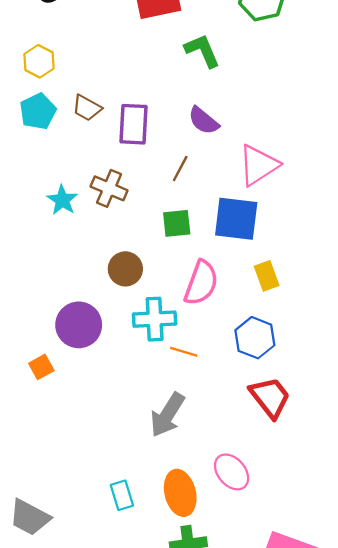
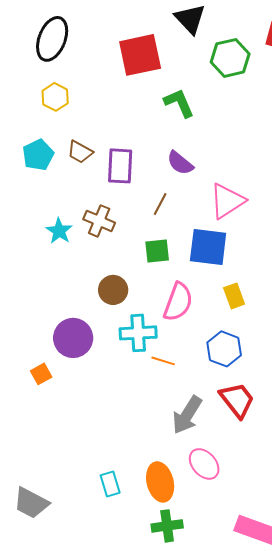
yellow hexagon: (39, 61) -> (55, 97), moved
gray arrow: (167, 415) -> (187, 415), moved

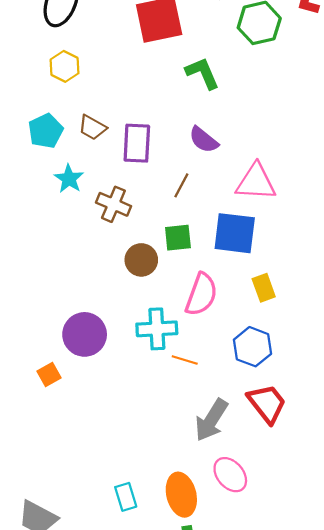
pink triangle: (227, 201) -> (256, 182), turned 36
cyan star: (59, 231) -> (69, 179), moved
brown circle: (113, 290) -> (141, 260), moved

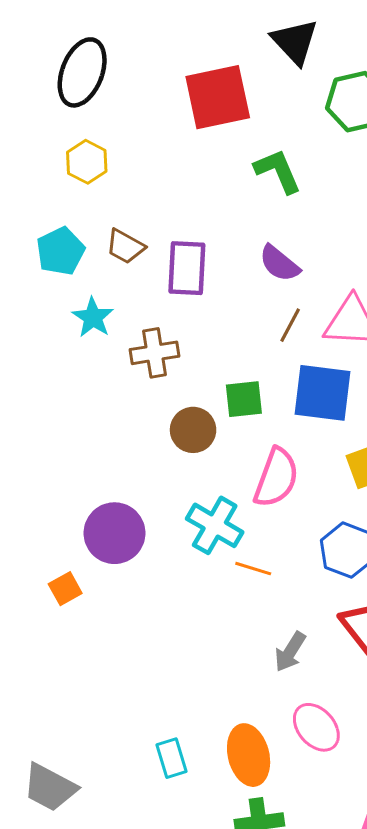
brown line: (181, 185) -> (290, 325), moved
brown cross: (113, 204) -> (155, 353), turned -32
cyan cross: (157, 329) -> (215, 525), turned 33
gray arrow: (211, 420) -> (290, 652), size x0.7

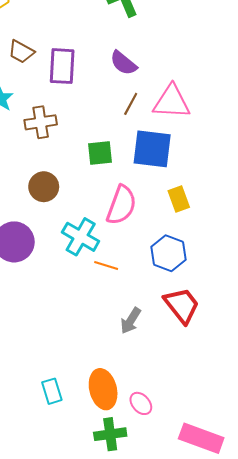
brown circle: (193, 430) -> (44, 187), moved
pink ellipse: (316, 727) -> (141, 403), moved, size x0.7

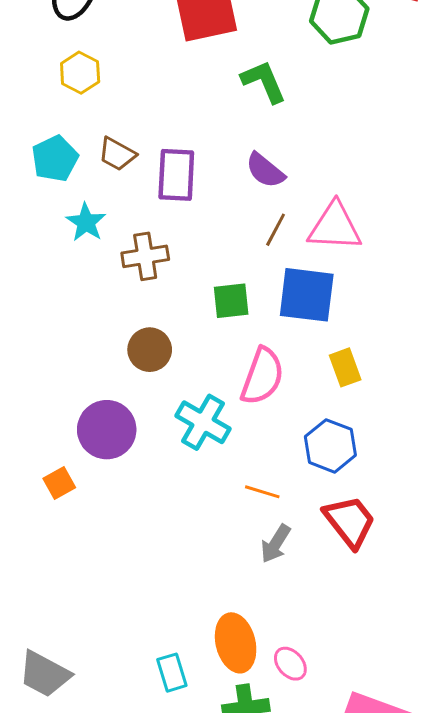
orange line: (106, 265) -> (262, 492), moved
cyan rectangle: (52, 391) -> (172, 673), moved

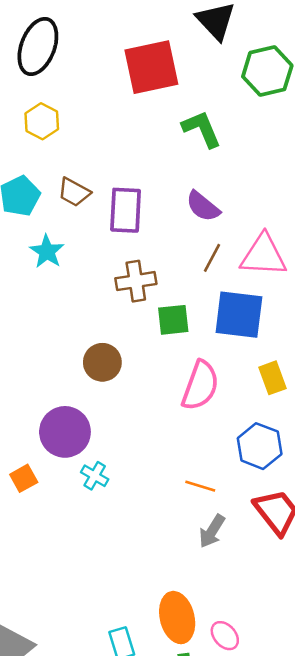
brown cross: (145, 256) -> (136, 281), moved
cyan cross: (203, 422) -> (95, 476), moved, size x0.6

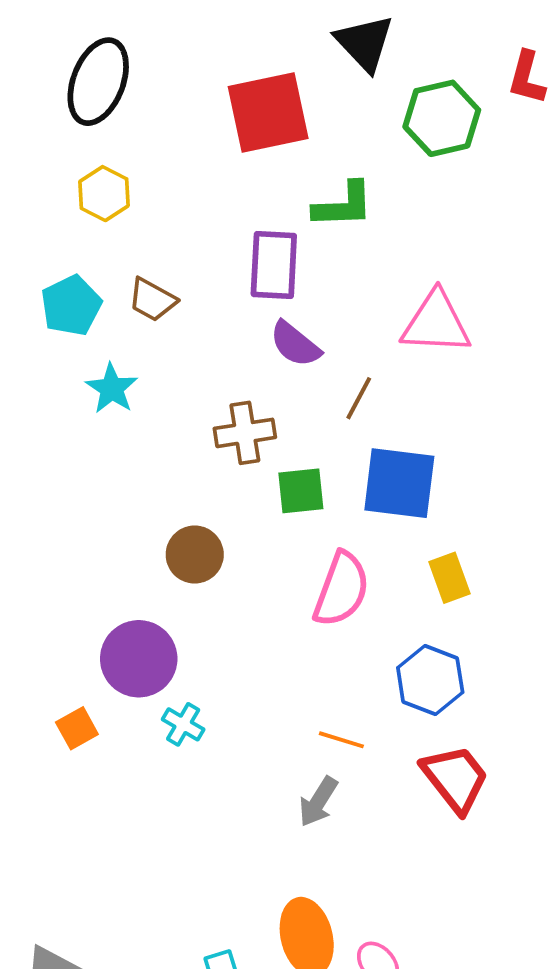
green L-shape: (202, 129) -> (343, 205), turned 111
purple semicircle: (203, 206) -> (295, 344), moved
purple rectangle: (126, 210) -> (274, 265), moved
pink triangle: (263, 255) -> (436, 323), moved
gray arrow: (212, 531) -> (318, 802), moved

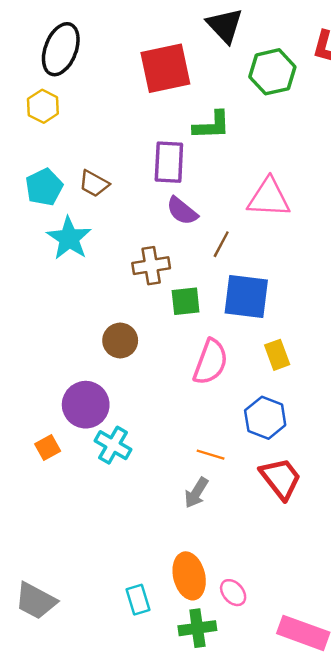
yellow hexagon: (104, 194) -> (43, 106), moved
cyan star: (112, 389) -> (69, 238), size x1.4
cyan cross: (183, 724) -> (113, 445), size x1.4

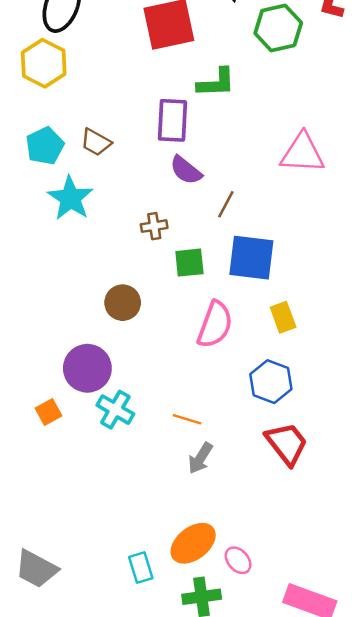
yellow hexagon: (43, 106) -> (44, 63), size x1.4
pink triangle: (269, 198) -> (302, 153), moved
brown cross: (151, 266) -> (154, 226), size x0.7
orange line: (211, 455) -> (187, 419), moved
orange ellipse: (189, 576) -> (193, 543), turned 66

